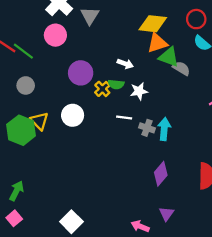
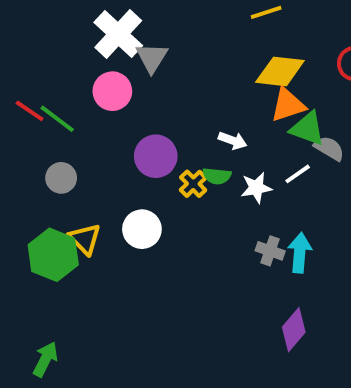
gray triangle: (90, 16) -> (152, 58), moved
white line: (124, 118) -> (298, 174), moved, turned -42

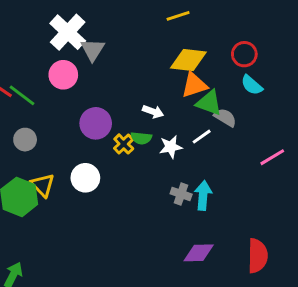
purple diamond: (294, 330) -> (199, 253), turned 48

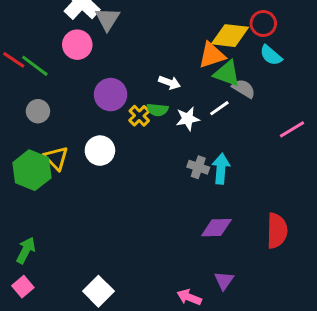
yellow diamond: (188, 60) -> (230, 36), moved

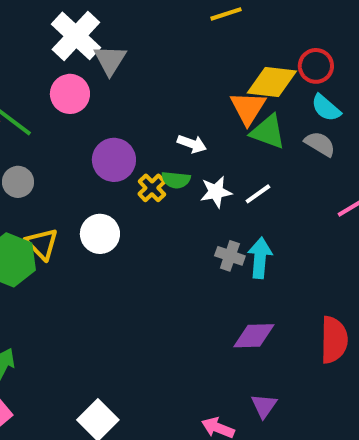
orange triangle: (212, 55) -> (248, 108), turned -40
gray semicircle: (244, 89) -> (320, 144), moved
white line: (219, 108) -> (258, 194), moved

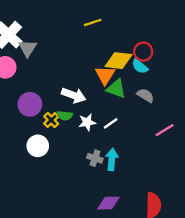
cyan semicircle: (326, 108) -> (140, 66), moved
white arrow: (192, 144) -> (74, 95), size x1.5
white circle: (100, 234) -> (38, 146), moved

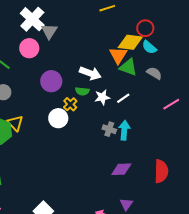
red circle: (143, 52) -> (145, 28), moved
yellow cross: (51, 120) -> (70, 104), moved

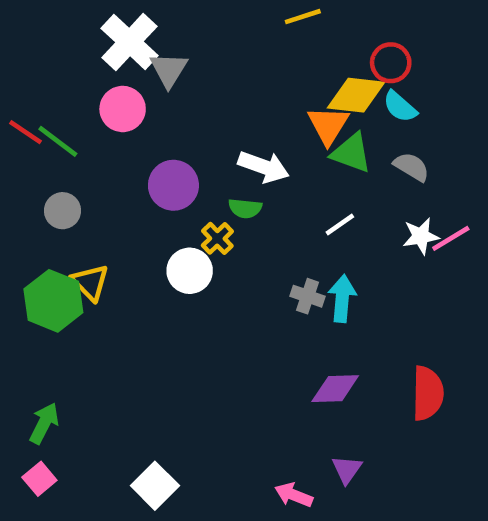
white star: (102, 97) -> (421, 236), moved

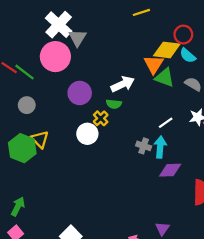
pink circle: (123, 109) -> (55, 57), size x1.4
white arrow: (264, 167) -> (123, 84), turned -45
white line: (340, 225) -> (166, 123), moved
purple diamond: (335, 389) -> (170, 170), moved

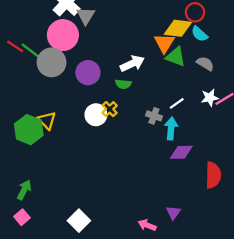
gray circle: (27, 105) -> (52, 62), moved, size x1.6
yellow cross: (101, 118) -> (110, 109), moved
gray cross: (144, 146) -> (154, 116), moved

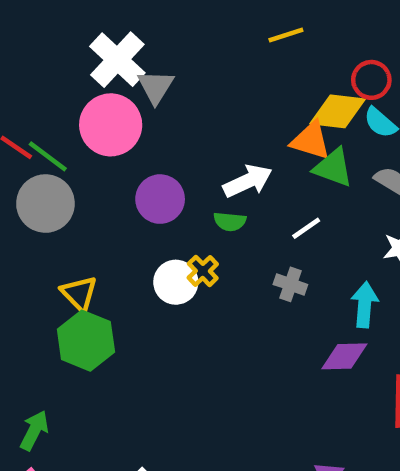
orange triangle: (164, 43) -> (311, 141), turned -45
gray circle: (52, 62) -> (45, 204), moved
white line: (177, 103) -> (306, 228), moved
cyan arrow: (171, 128) -> (365, 305), moved
green hexagon: (29, 130) -> (86, 341), moved

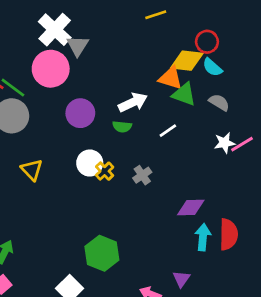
yellow cross: (203, 271) -> (105, 171), moved
gray cross: (290, 284) -> (142, 175), moved, turned 36
cyan arrow: (365, 305) -> (203, 237), moved
green hexagon: (86, 341) -> (102, 253), moved

